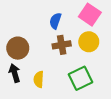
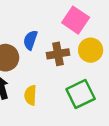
pink square: (90, 15) -> (76, 20), moved
blue semicircle: (55, 21) -> (30, 40), moved

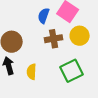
blue semicircle: (30, 40) -> (44, 16), moved

